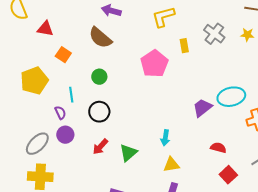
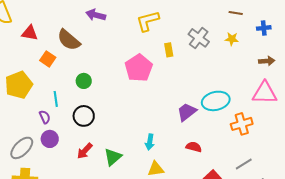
brown semicircle: (100, 38) -> (69, 40), moved
red semicircle: (218, 148) -> (194, 147), moved

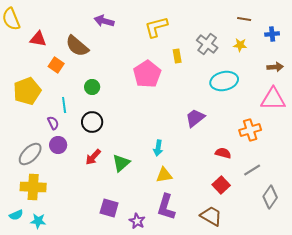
cyan ellipse: (216, 101) -> (224, 81), moved
red semicircle: (194, 147) -> (223, 153), moved

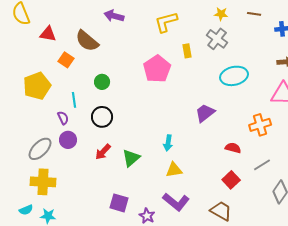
yellow star: (240, 45) -> (221, 14), moved
purple L-shape: (166, 207) -> (176, 202), turned -68

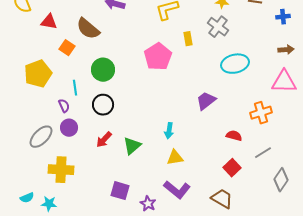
green circle: (102, 82) -> (103, 70), size x1.5
yellow cross: (43, 182) -> (61, 170), moved

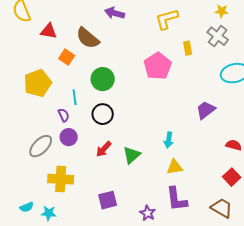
purple L-shape: (177, 190) -> (177, 199), turned 44
purple square: (120, 191) -> (108, 200), moved, turned -30

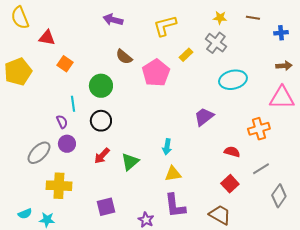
brown semicircle: (88, 38) -> (124, 57), moved, size x0.7
yellow rectangle: (188, 48) -> (186, 55), turned 56
yellow pentagon: (38, 83) -> (18, 72), moved

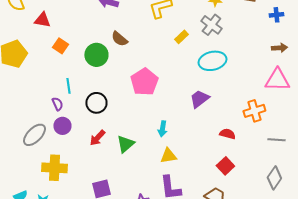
pink pentagon: (156, 73) -> (144, 82), moved
cyan ellipse: (233, 80) -> (212, 61), moved
green circle: (101, 86) -> (96, 55), moved
gray line: (261, 169) -> (276, 140), moved, turned 36

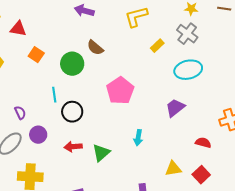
cyan line: (68, 86) -> (54, 95), moved
purple semicircle: (57, 104) -> (20, 113), moved
red arrow: (97, 138) -> (73, 147), turned 42
yellow triangle: (168, 156) -> (173, 169), moved

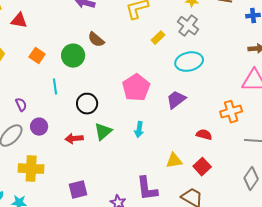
orange square: (36, 55) -> (37, 56), moved
pink pentagon: (120, 91) -> (136, 88), moved
black circle: (72, 112) -> (87, 104), moved
green triangle: (101, 153) -> (103, 132), moved

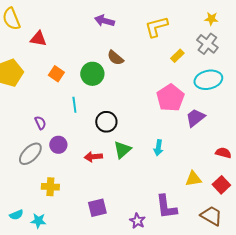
pink pentagon: (136, 88) -> (170, 98), moved
yellow cross: (31, 169) -> (50, 187), size x0.7

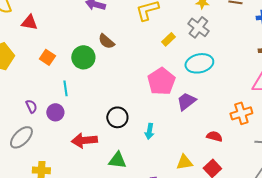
black circle: (106, 122) -> (117, 117), moved
purple circle: (58, 145) -> (55, 112), moved
green triangle: (122, 150) -> (117, 160), moved, turned 48
red arrow: (93, 157) -> (84, 140), size x1.4

